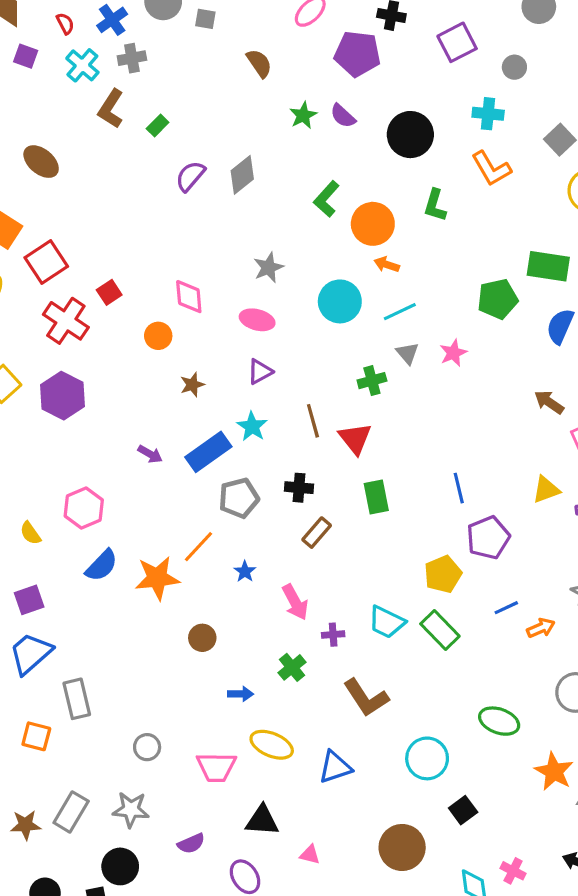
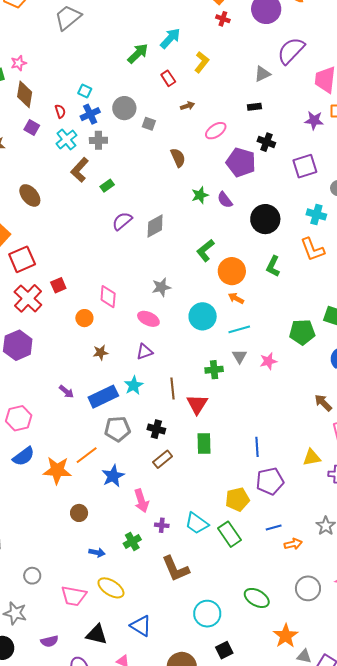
blue star: (245, 572) -> (113, 476), size x1.6
blue triangle: (335, 767) -> (141, 626), moved, turned 40

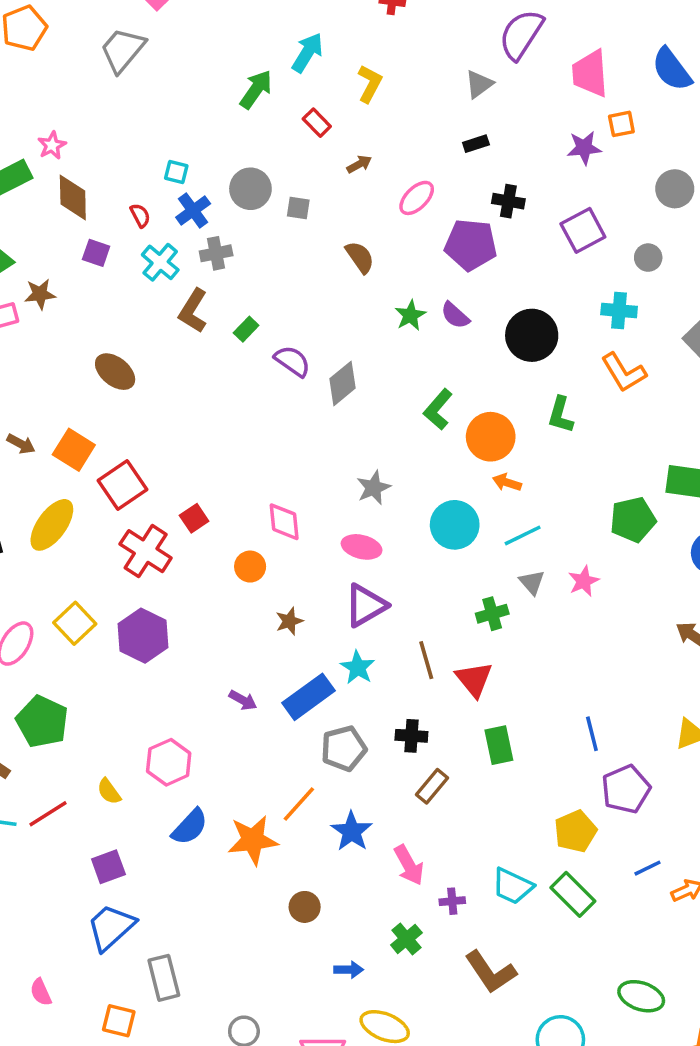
purple semicircle: (122, 221) -> (292, 361), moved, turned 85
purple triangle: (145, 352) -> (366, 605), size x1.5

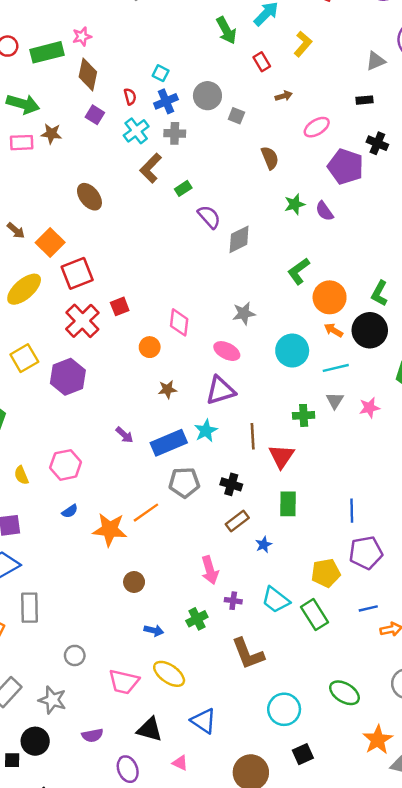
green arrow: (256, 89) -> (226, 30), turned 104
black circle: (532, 335) -> (370, 330), moved
blue semicircle: (190, 827) -> (70, 511), size x0.6
blue star: (352, 831) -> (264, 545), moved, size x0.6

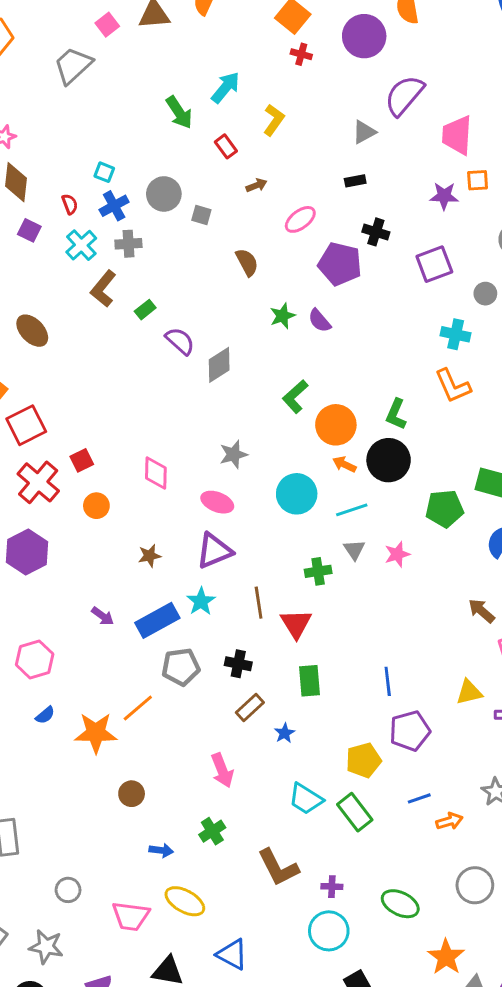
orange circle: (150, 347) -> (96, 506), moved
purple cross: (233, 601) -> (332, 887), moved

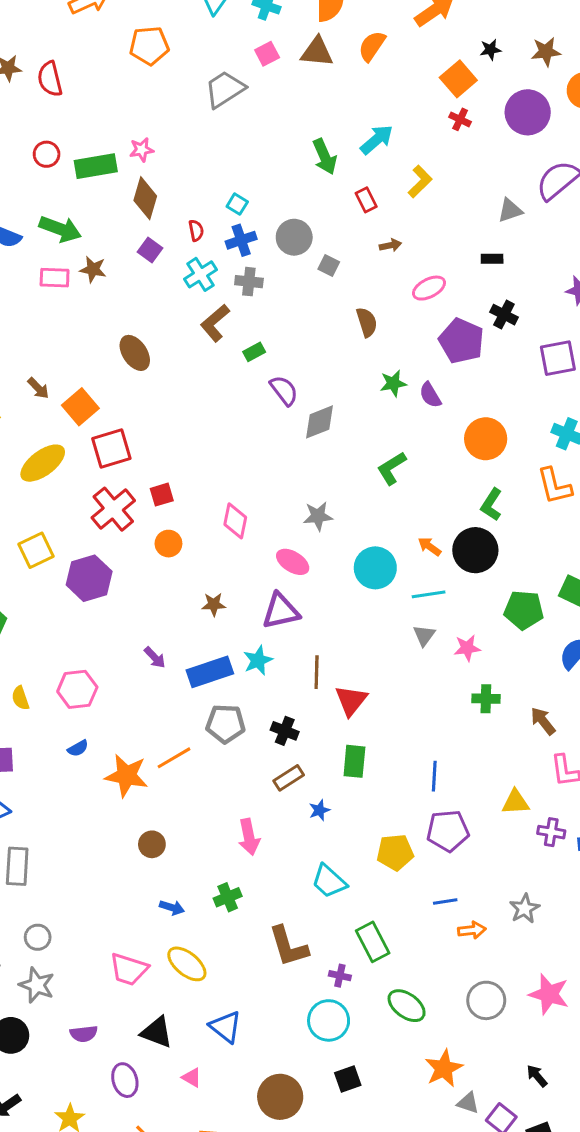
orange circle: (336, 425) -> (486, 439), moved
green cross: (318, 571) -> (486, 699), moved
green rectangle: (355, 812) -> (373, 942), moved
gray circle: (68, 890) -> (38, 937), moved

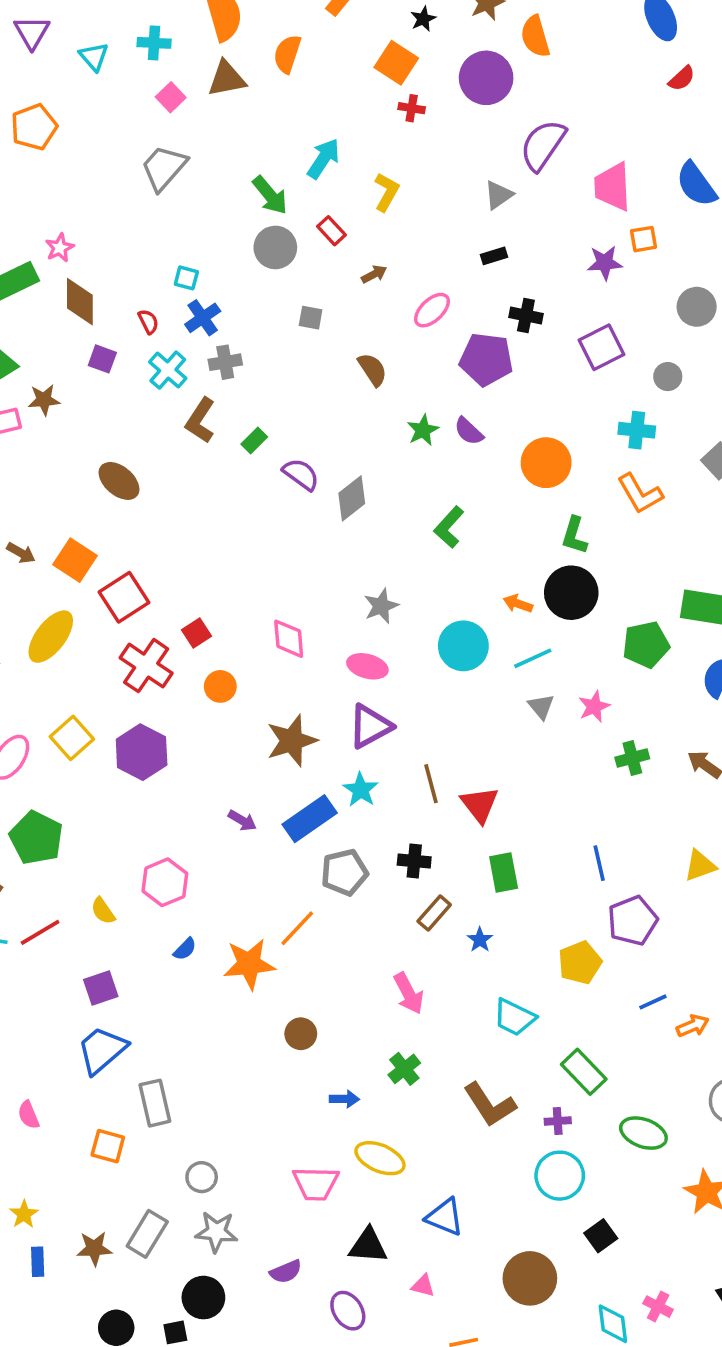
gray trapezoid: (225, 89) -> (164, 168), moved
gray circle: (294, 237) -> (275, 247), moved
brown star: (214, 604) -> (292, 741), size x1.8

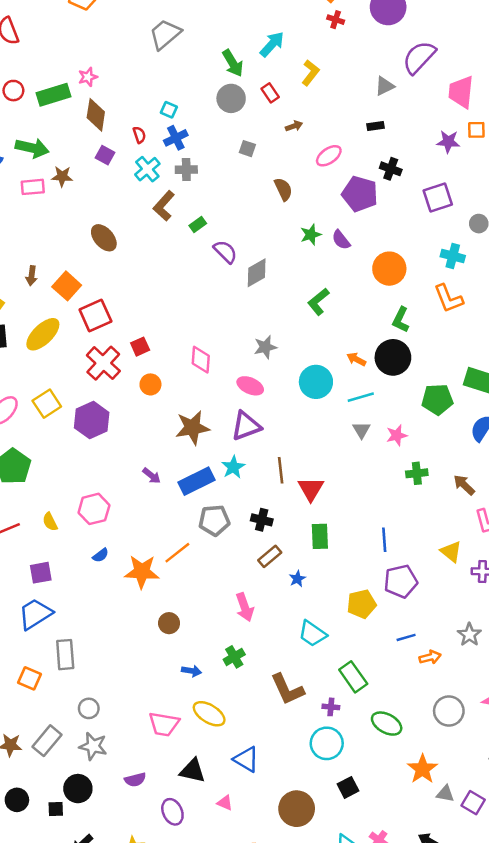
brown arrow: (21, 553) -> (32, 276), turned 60
yellow triangle: (700, 866) -> (451, 552), turned 50

